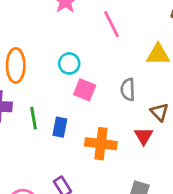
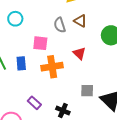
pink square: (85, 90) -> (40, 43), moved
brown triangle: (160, 112) -> (80, 21), moved

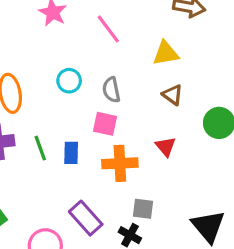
gray semicircle: (60, 25) -> (111, 90), moved
gray square: (87, 91) -> (143, 209), moved
purple rectangle: (34, 103) -> (86, 218), size x1.5

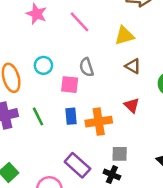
cyan circle: (69, 81) -> (43, 65), moved
pink square: (105, 124) -> (70, 85), moved
blue rectangle: (71, 153) -> (71, 116), moved

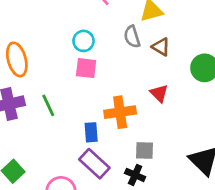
cyan circle: (43, 65) -> (84, 41), moved
gray semicircle: (87, 67) -> (132, 37), moved
blue rectangle: (71, 116) -> (91, 132), moved

